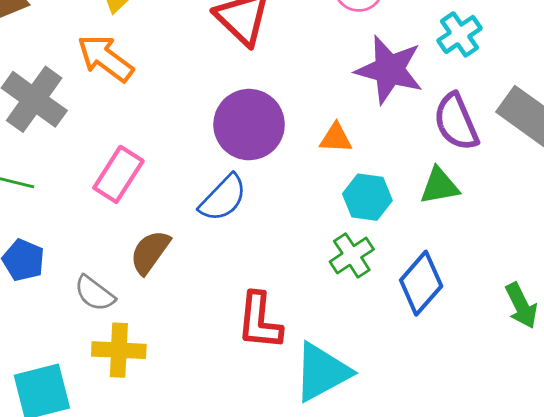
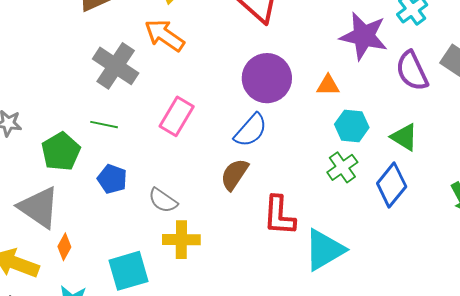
green triangle: (439, 186) -> (404, 137), moved, turned 44
brown semicircle: (150, 252) -> (234, 174), moved

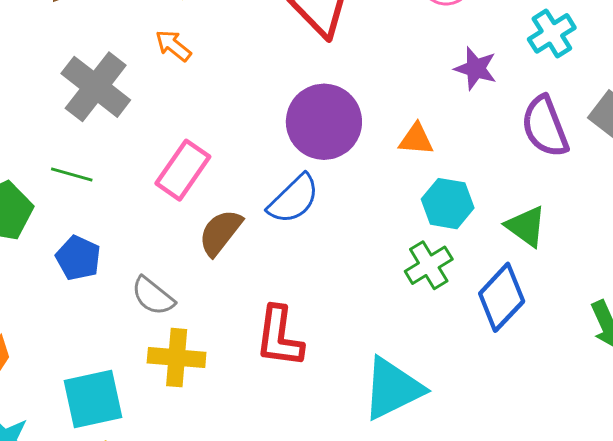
orange arrow: (164, 35) -> (173, 46), size x0.6
purple star: (364, 36) -> (476, 68), size x0.6
brown semicircle: (234, 174) -> (220, 232), moved
red L-shape: (279, 216) -> (279, 337), moved

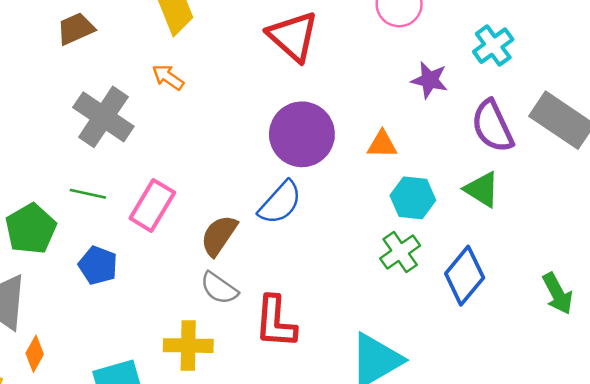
pink rectangle: (183, 170) -> (152, 205), moved
green triangle: (526, 226) -> (482, 189), moved
gray semicircle: (153, 296) -> (219, 288), moved

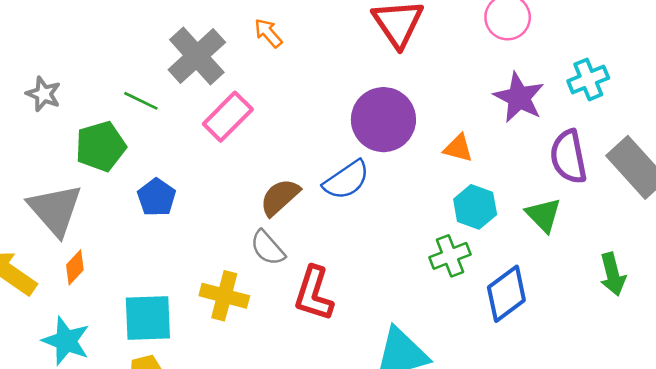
purple star: (430, 80) -> (519, 98), size x1.4
green line: (88, 194) -> (141, 101), moved
pink rectangle: (152, 205) -> (228, 117), moved
green arrow: (558, 294) -> (613, 274), moved

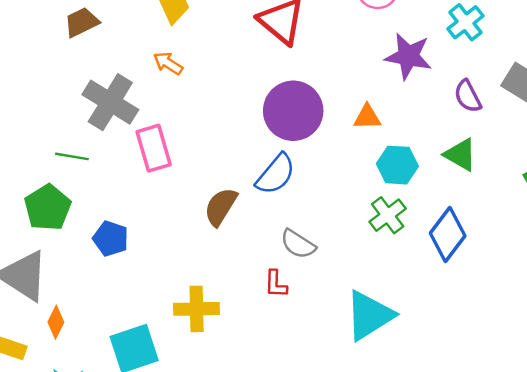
pink rectangle: (228, 117) -> (154, 148), turned -45
purple semicircle: (568, 157) -> (468, 96), size x0.7
gray semicircle: (268, 248) -> (298, 244), moved
red L-shape: (314, 294) -> (276, 284), size x0.6

